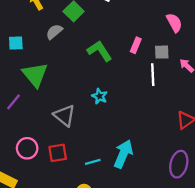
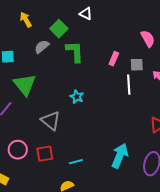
green L-shape: (100, 51) -> (75, 52), moved, turned 30
cyan star: (100, 96) -> (77, 97), moved
cyan arrow: (123, 154) -> (120, 156), moved

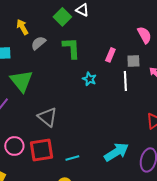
yellow arrow: (26, 20) -> (22, 27), moved
green square: (59, 29) -> (62, 17), moved
cyan star: (77, 97) -> (89, 79), moved
red square: (45, 154) -> (41, 150), size x1.4
cyan arrow: (120, 156) -> (116, 152), turned 35

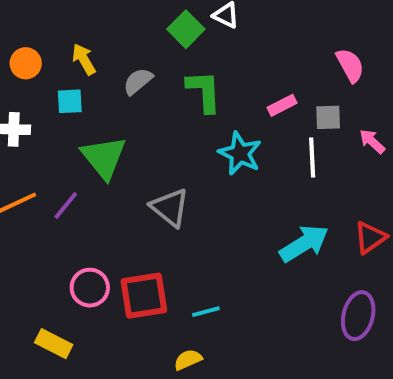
yellow arrow: (22, 27) -> (84, 59), moved
pink rectangle: (110, 55) -> (282, 105), turned 40
cyan star: (89, 79) -> (240, 153), size x1.5
gray triangle: (47, 117) -> (170, 207), moved
cyan arrow: (116, 152) -> (304, 244), moved

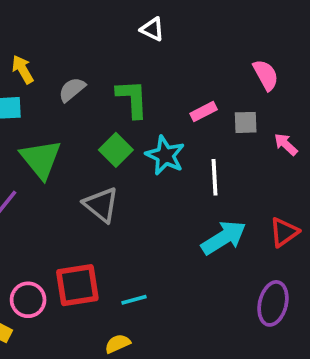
green square: (186, 29) -> (116, 150), moved
white line: (312, 157) -> (214, 177), moved
pink circle: (90, 288) -> (28, 300), moved

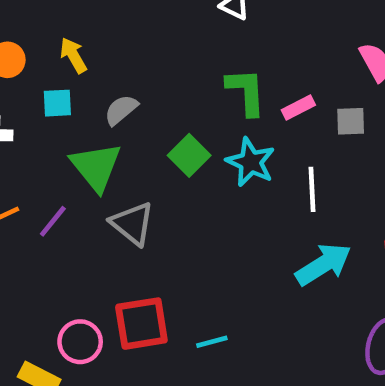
gray semicircle: (72, 90) -> (121, 110), moved
green L-shape: (132, 99) -> (246, 92), moved
gray triangle: (101, 205) -> (132, 224), moved

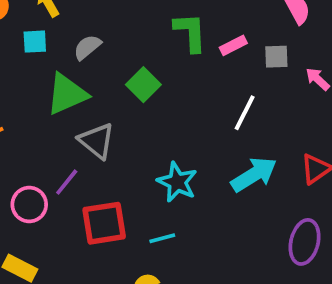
cyan star: (251, 162) -> (177, 182), moved
green triangle: (96, 167) -> (67, 94), turned 45
white line: (312, 189) -> (245, 113), turned 30
purple line: (53, 221) -> (67, 182), moved
pink circle: (80, 342) -> (29, 205), moved

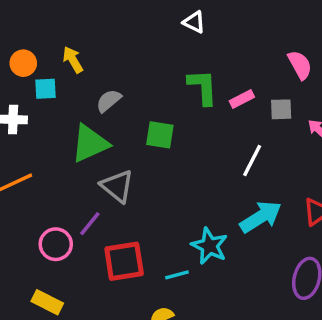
cyan square: (35, 42) -> (45, 89), moved
green square: (143, 85) -> (160, 135), turned -36
cyan star: (177, 182) -> (209, 246), moved

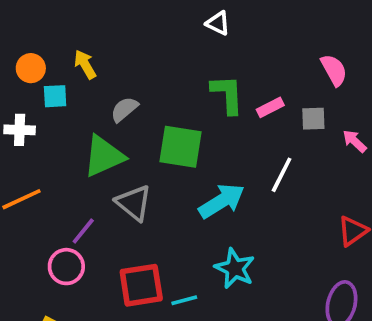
green square: (160, 135) -> (181, 147), size x1.4
cyan arrow: (261, 217) -> (222, 201), moved
purple line: (90, 224) -> (83, 231), moved
cyan line: (177, 275) -> (184, 300), moved

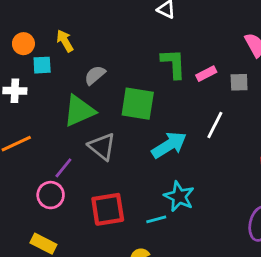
cyan line: (184, 300) -> (156, 219), moved

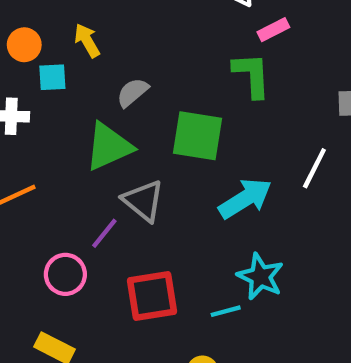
pink rectangle: (206, 74) -> (273, 30), moved
purple line: (63, 168) -> (104, 233), moved

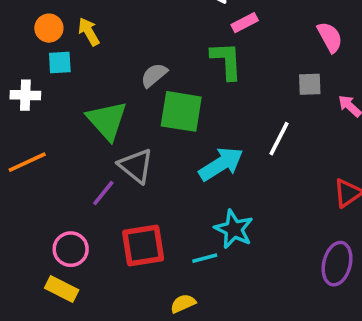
orange circle: (24, 45) -> (49, 28), moved
gray semicircle: (133, 92) -> (154, 75), moved
green triangle: (109, 147) -> (107, 120), turned -48
pink circle: (65, 274) -> (71, 249), moved

